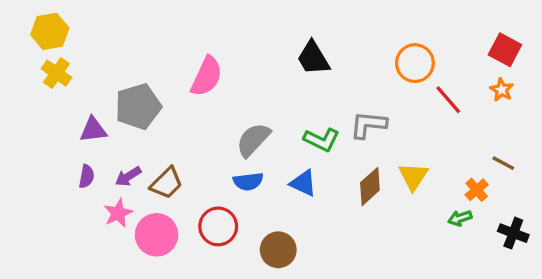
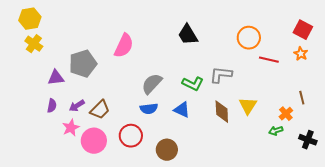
red line: (448, 100) -> (269, 60), turned -36
brown line: (503, 163) -> (302, 98), turned 48
brown diamond: (370, 186) -> (222, 112), turned -50

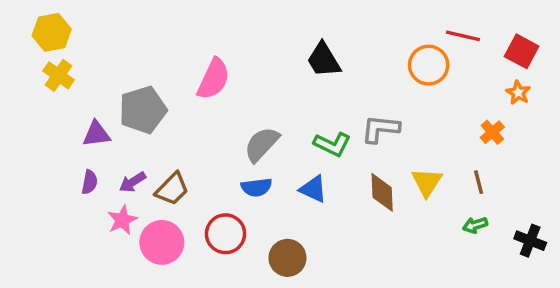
red line: (269, 60) -> (463, 36), moved
brown line: (302, 98) -> (479, 182), moved
orange cross: (286, 114) -> (492, 132), moved

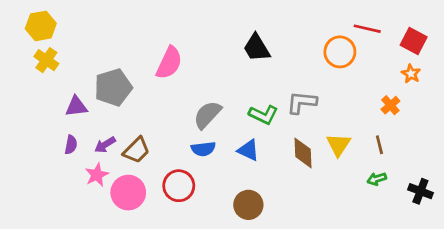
brown circle: (287, 258) -> (248, 205), moved

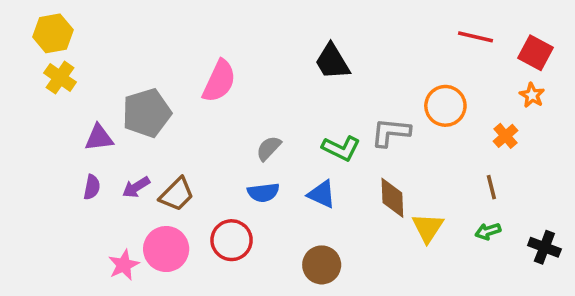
orange circle: (340, 52) -> (445, 106), moved
gray semicircle: (207, 115) -> (269, 148), size x0.7
yellow triangle: (339, 145) -> (428, 228), moved
pink star: (97, 175) -> (124, 265), moved

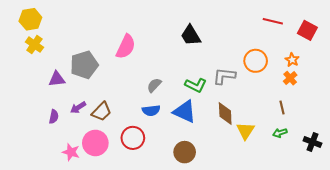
orange star: (532, 95) -> (292, 60), moved
purple semicircle: (92, 187) -> (54, 117), moved
blue triangle: (322, 194) -> (185, 112), size x1.4
pink star: (124, 265) -> (71, 152), turned -30

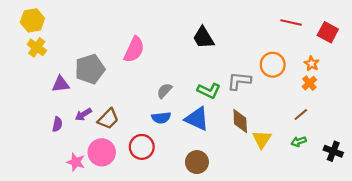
brown line: (282, 107) -> (301, 114), turned 64

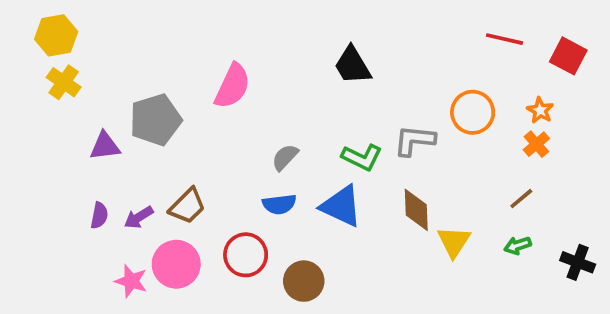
purple arrow: (83, 114) -> (139, 217), moved
brown circle: (197, 162) -> (304, 281), moved

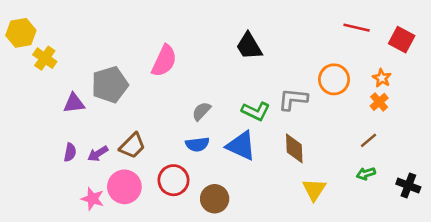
yellow hexagon: (56, 35) -> (21, 33), moved
yellow triangle: (454, 242) -> (314, 189), moved

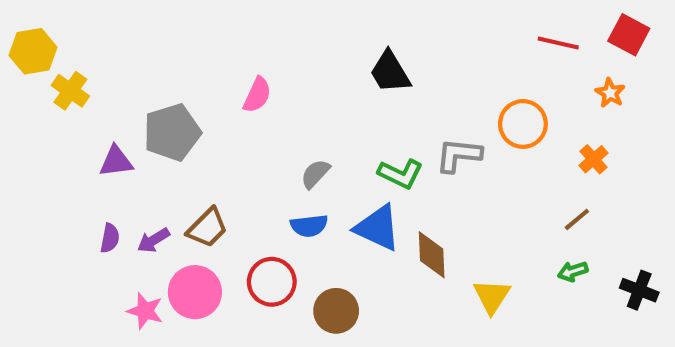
red square: (402, 40) -> (629, 35), moved
pink semicircle: (164, 61) -> (257, 95), size x0.7
orange star: (382, 78) -> (610, 93), moved
brown diamond: (294, 148) -> (432, 255), moved

